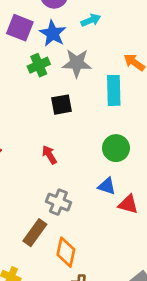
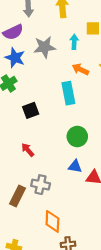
cyan arrow: (91, 20) -> (74, 42), moved, turned -56
gray star: (77, 63) -> (44, 47), moved
brown rectangle: (35, 233) -> (17, 196), moved

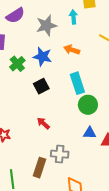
blue star: (15, 58) -> (42, 57), moved
orange arrow: (80, 69) -> (72, 50), moved
cyan rectangle: (68, 93) -> (77, 83), moved

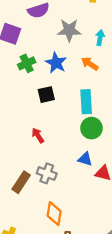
cyan arrow: (73, 17) -> (100, 38), moved

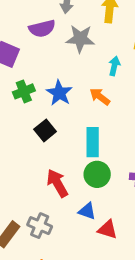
gray star: (69, 30) -> (80, 39), moved
black square: (46, 95) -> (45, 130), turned -30
red arrow: (38, 135) -> (57, 183), moved, size x1.5

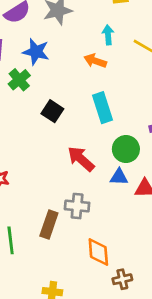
cyan arrow: (114, 66) -> (108, 35), moved
blue star: (59, 93) -> (36, 52), moved
green circle: (97, 174) -> (126, 149), moved

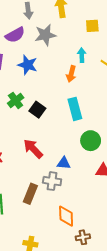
orange arrow: (95, 61) -> (71, 74), turned -98
green cross: (19, 80) -> (16, 100), moved
red arrow: (81, 159) -> (33, 149), moved
blue triangle: (119, 177) -> (64, 163), moved

